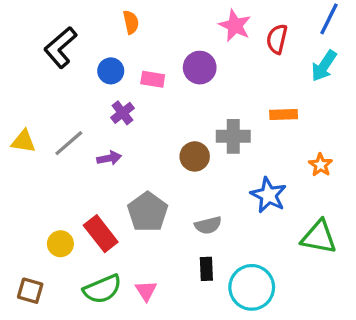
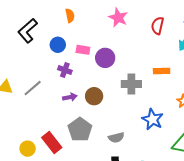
pink star: (235, 26) -> (118, 18), moved
purple circle: (200, 68) -> (105, 58), moved
purple cross: (123, 113) -> (65, 70), turned -32
brown circle: (195, 156) -> (94, 96), moved
purple arrow: (109, 158) -> (70, 97), moved

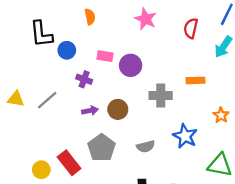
black L-shape: (28, 31) -> (41, 34), turned -55
blue circle: (58, 45) -> (67, 50), moved
gray semicircle: (116, 138) -> (146, 147), moved

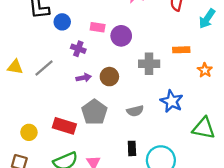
orange star: (221, 115) -> (205, 70), moved
red rectangle: (69, 163) -> (64, 126), turned -35
yellow circle: (41, 170) -> (29, 132), moved

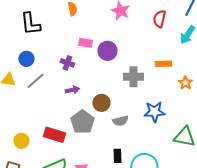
blue circle: (62, 22) -> (26, 59), moved
brown circle: (109, 77) -> (101, 103), moved
blue star: (172, 101) -> (154, 112), turned -30

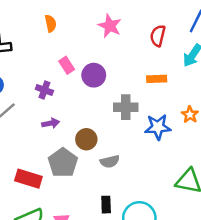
pink rectangle: (85, 43) -> (67, 65), turned 48
orange rectangle: (163, 64) -> (157, 79), moved
blue star: (154, 112) -> (158, 127), moved

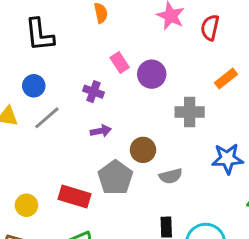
red semicircle: (158, 36) -> (210, 28), moved
orange rectangle: (157, 79) -> (226, 79), turned -36
blue star: (158, 127) -> (227, 159), moved

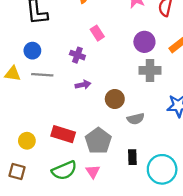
purple circle: (152, 74) -> (144, 42), moved
gray line: (47, 118) -> (42, 75), turned 45
gray pentagon: (115, 178) -> (98, 141), moved

